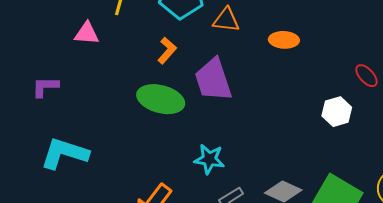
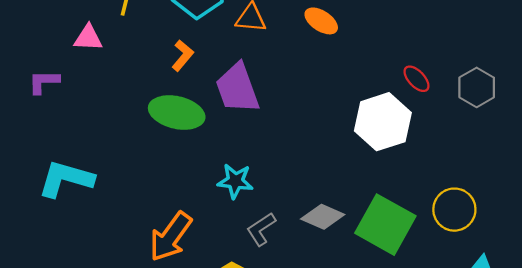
orange ellipse: (284, 40) -> (321, 21), moved, turned 32
purple L-shape: (45, 87) -> (44, 82), moved
white hexagon: (337, 112) -> (383, 122), size x1.6

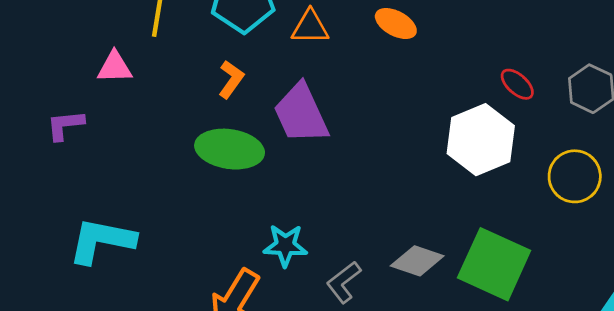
cyan star: (235, 181) -> (285, 245), moved
yellow circle: (454, 210) -> (575, 176), moved

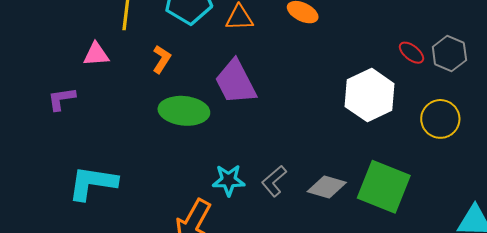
orange L-shape: (231, 79) -> (162, 59), moved
red ellipse: (517, 84) -> (411, 53), moved
gray L-shape: (344, 282) -> (274, 181), moved

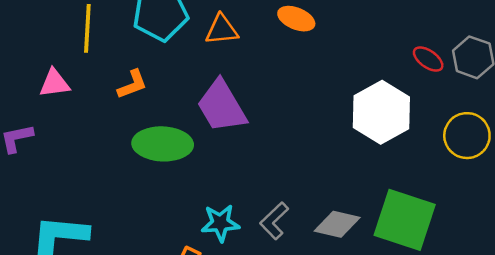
orange L-shape: (162, 59) -> (132, 84), turned 40

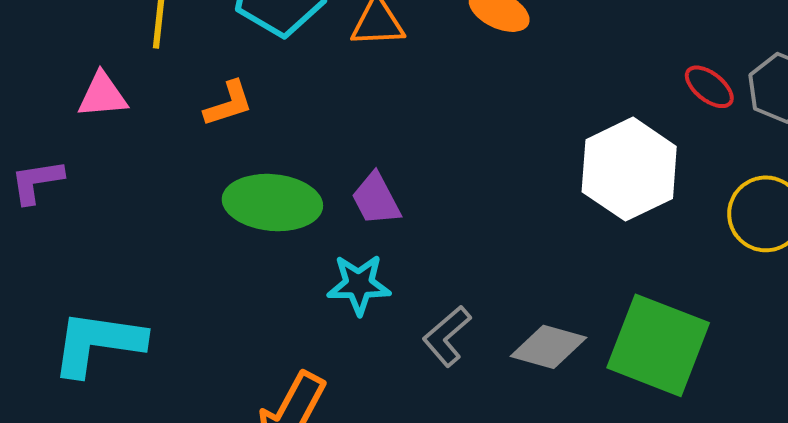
purple trapezoid: (222, 106) -> (376, 199), moved, size x0.6
cyan star: (220, 223) -> (359, 285), moved

